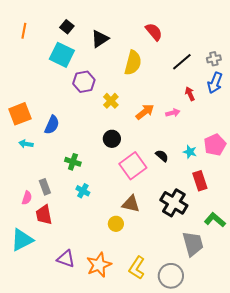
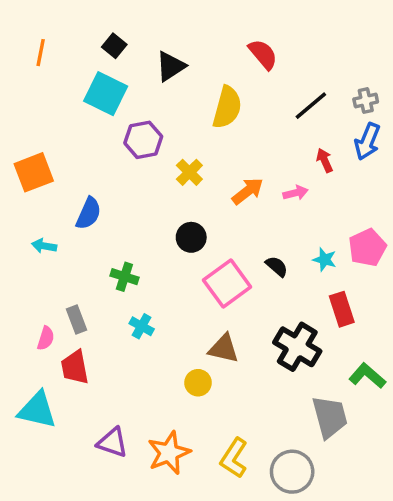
orange square: (20, 114) -> (34, 172), moved
cyan triangle: (22, 240) -> (37, 410), turned 40

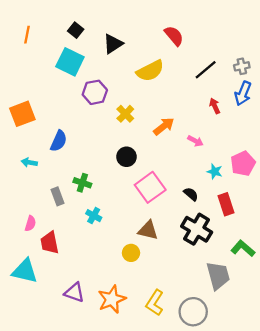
yellow semicircle: (227, 107) -> (150, 71), turned 48
pink arrow: (296, 193) -> (195, 141), moved, turned 42
black semicircle: (277, 266) -> (191, 194), moved
gray rectangle: (77, 319) -> (57, 196), moved

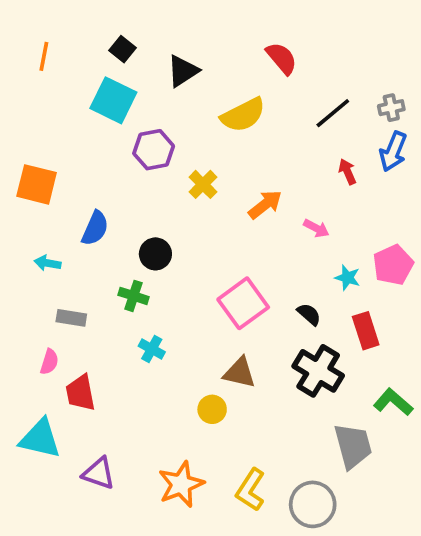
orange square: (22, 114) -> (37, 184), turned 35
black circle: (126, 157) -> (155, 254), moved
gray rectangle: (57, 196) -> (71, 318), moved, turned -60
purple triangle: (74, 292) -> (99, 473), moved

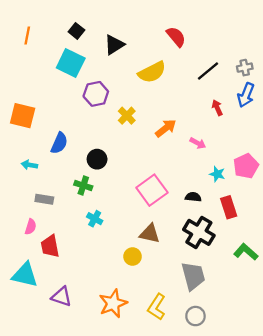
black semicircle: (309, 314) -> (193, 197), turned -35
gray trapezoid: (353, 446) -> (193, 276), moved
gray circle: (313, 504) -> (195, 316), size x0.7

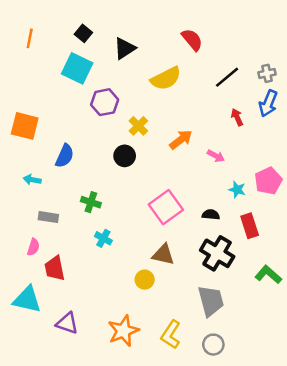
black circle: (97, 159) -> (125, 156), moved

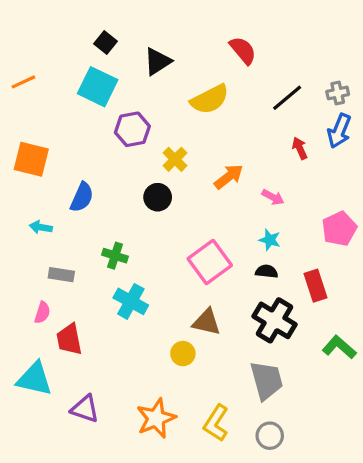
orange line: (30, 38) -> (23, 82), moved, turned 54
cyan star: (237, 190) -> (270, 240), moved
cyan cross: (103, 238) -> (131, 301), size x1.5

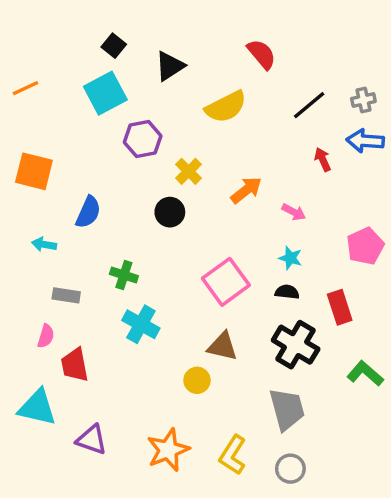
cyan square: (98, 87) -> (105, 93), turned 36
blue arrow: (339, 131) -> (365, 141), turned 72

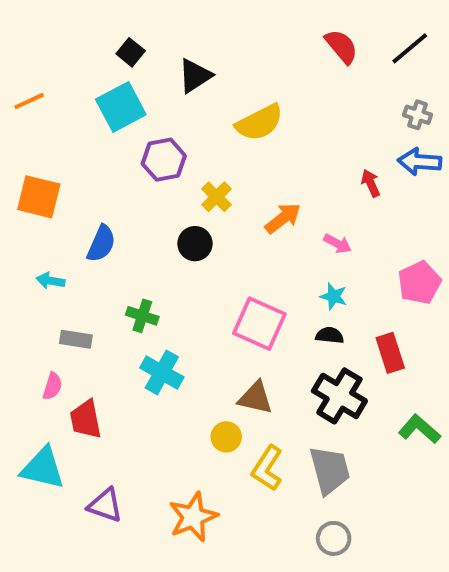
red semicircle: (262, 54) -> (341, 46), moved
gray cross: (363, 100) -> (418, 115), turned 30
black line: (309, 105) -> (410, 48), moved
pink square: (226, 282) -> (259, 324), turned -30
yellow L-shape: (233, 455) -> (267, 468), moved

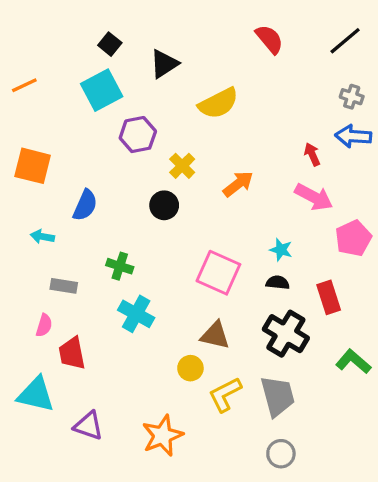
red semicircle: (341, 46) -> (269, 39), moved
pink arrow: (337, 244) -> (314, 197), moved, size x1.6
yellow L-shape: (267, 468) -> (225, 394), turned 30

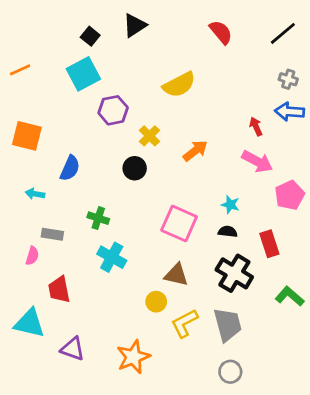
black triangle: (164, 64) -> (135, 25), moved
pink semicircle: (44, 325) -> (32, 256), moved

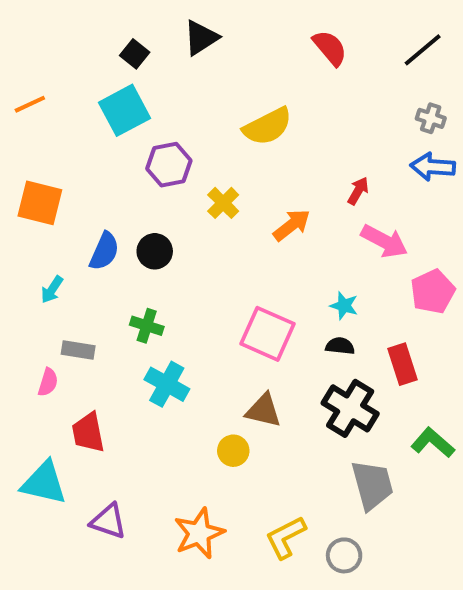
red arrow: (256, 126) -> (358, 191), moved, turned 54
black circle: (135, 168) -> (155, 251), moved
cyan arrow: (35, 194) -> (52, 290), turned -66
yellow L-shape: (184, 323) -> (286, 537), moved
gray trapezoid: (228, 325) -> (372, 485), moved

